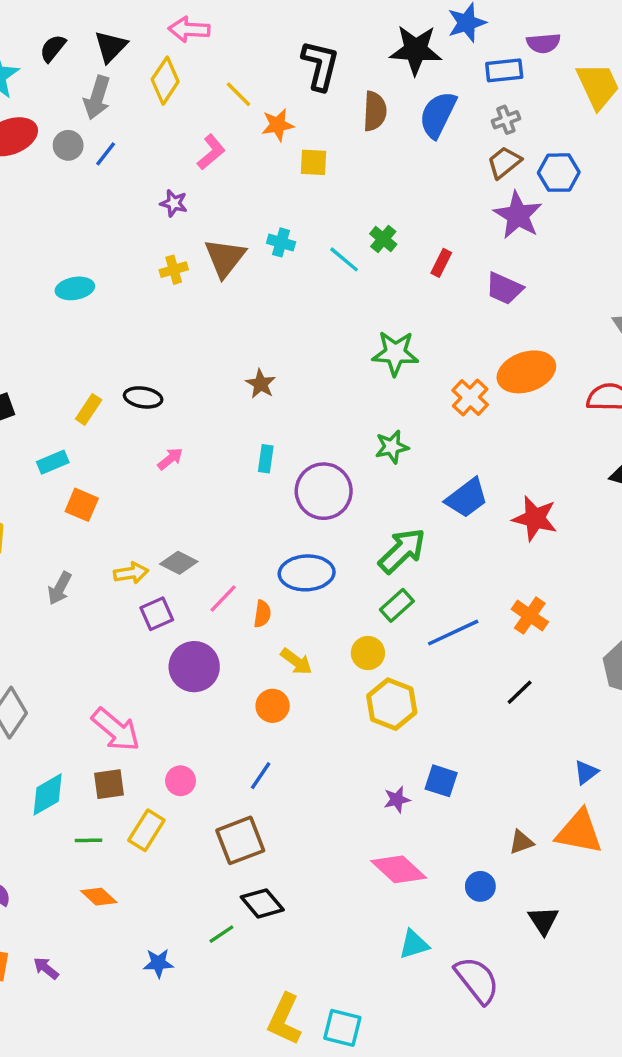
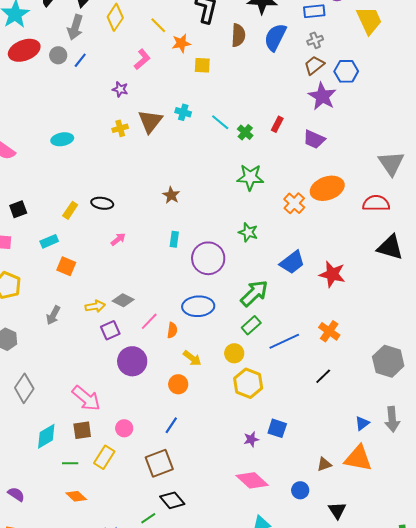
green cross: (383, 239) -> (245, 132), moved
green star: (392, 447) -> (248, 232), turned 30

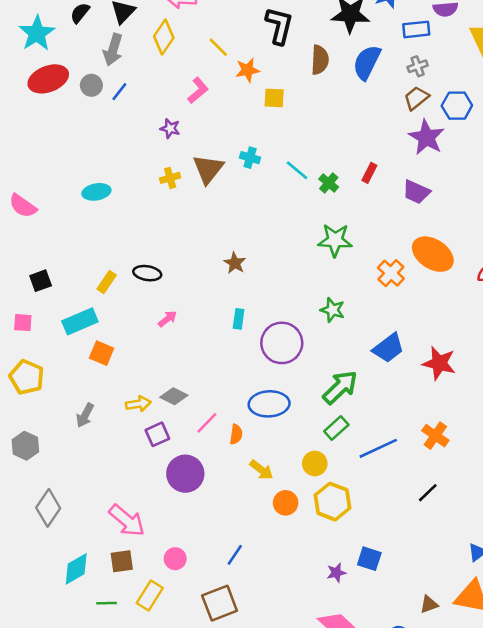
orange ellipse: (327, 188) -> (433, 254), turned 52
cyan rectangle: (49, 241) -> (80, 321), size x1.5
orange circle: (178, 384) -> (286, 503), moved

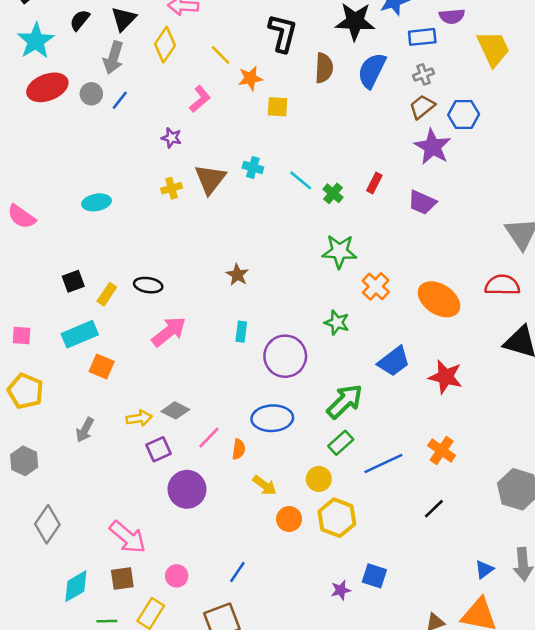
orange ellipse: (433, 254) -> (439, 299), moved
orange cross: (391, 273) -> (376, 286), moved
black square: (41, 281) -> (73, 281), moved
pink arrow: (168, 319) -> (169, 332), size x1.8

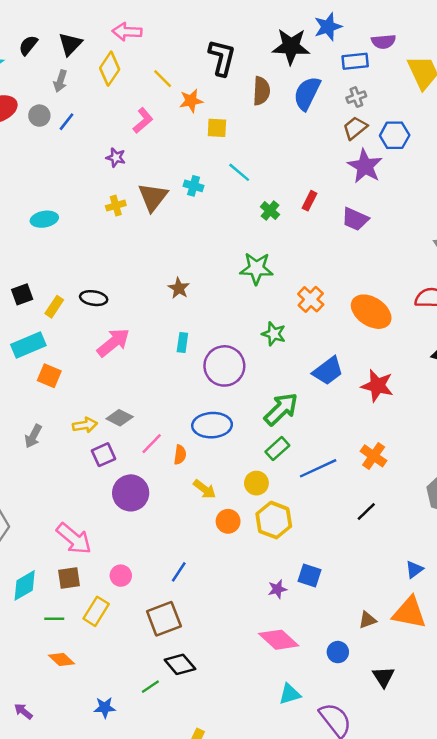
gray arrow: (113, 58) -> (60, 81), size x0.7
cyan line: (301, 180) -> (239, 172), moved
green star: (339, 251) -> (256, 268), moved

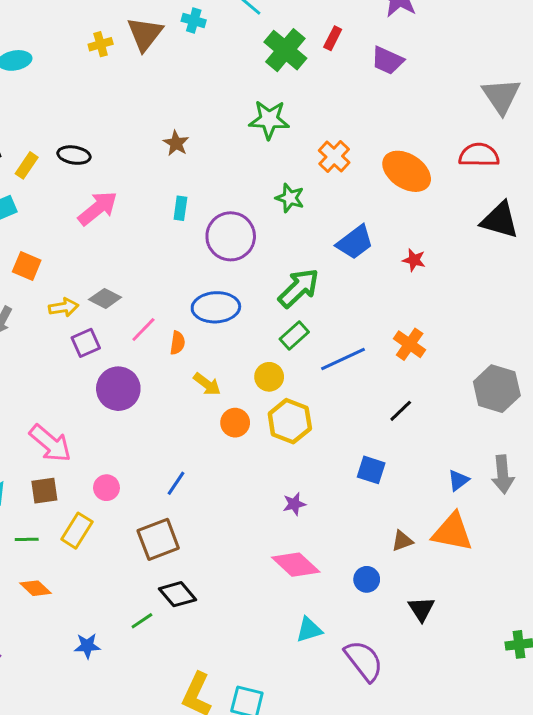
green cross: (270, 211) -> (285, 50), size x1.8
orange square: (49, 376) -> (27, 266), moved
red star: (377, 386) -> (414, 260), size x0.6
blue square: (309, 576) -> (371, 470), moved

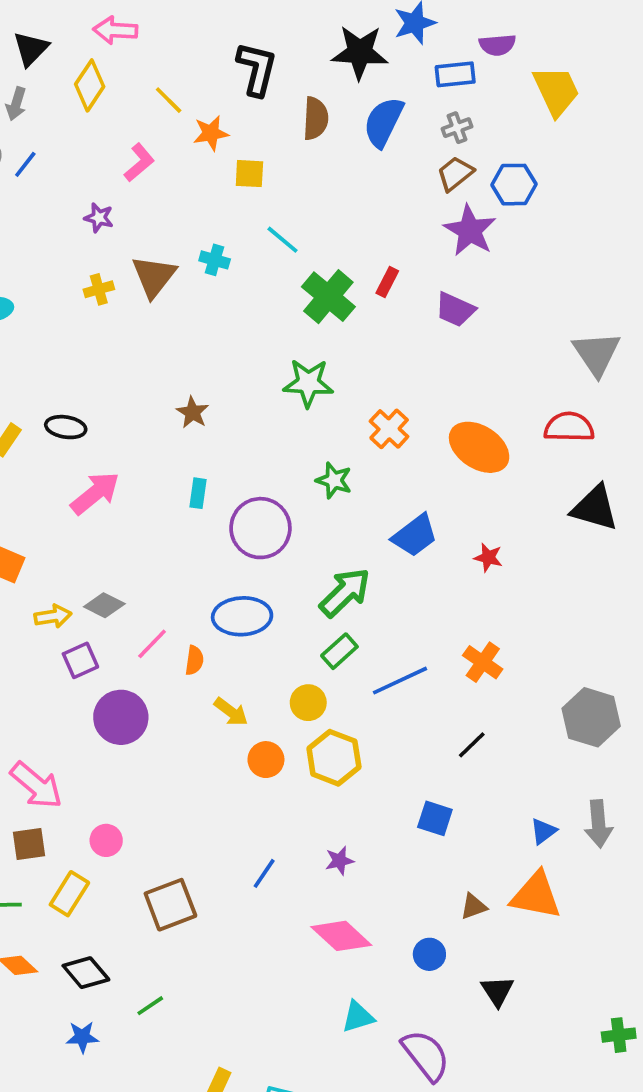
blue line: (176, 483) -> (264, 873), moved
black diamond: (177, 594) -> (86, 973), moved

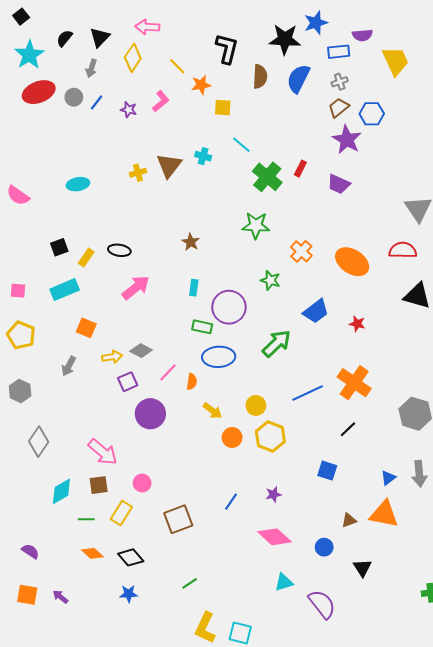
purple star: (99, 218) -> (129, 110), moved
green rectangle: (339, 651) -> (202, 327), moved, turned 54
orange cross: (483, 662) -> (354, 383), size x1.5
green line: (150, 1006) -> (190, 583), moved

